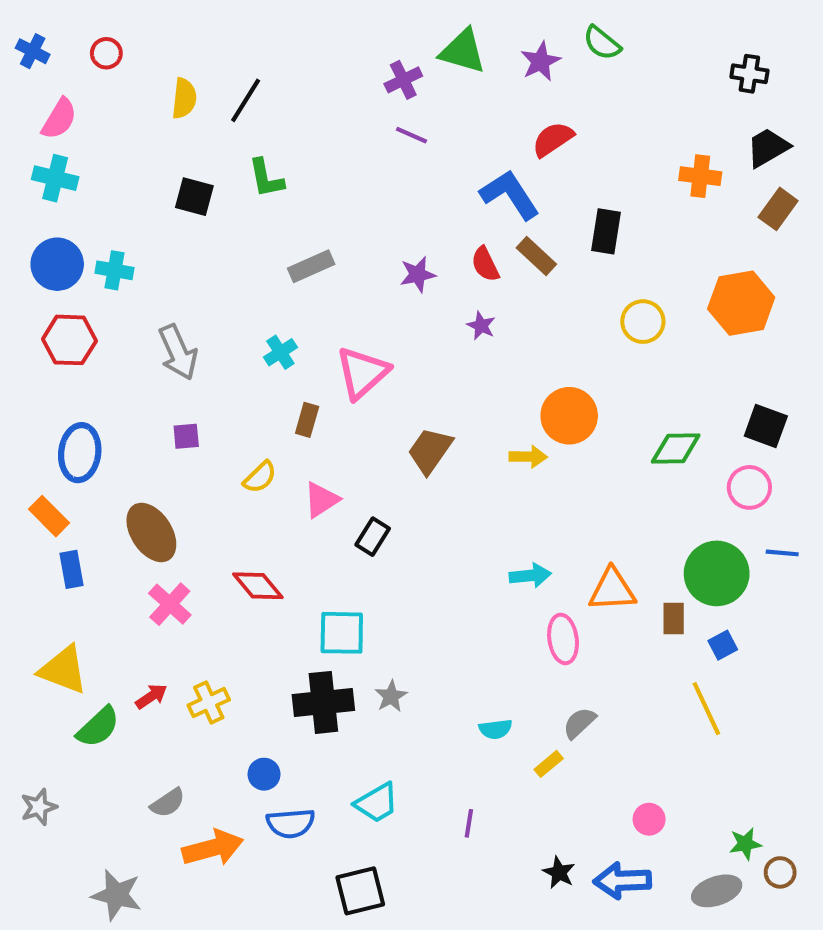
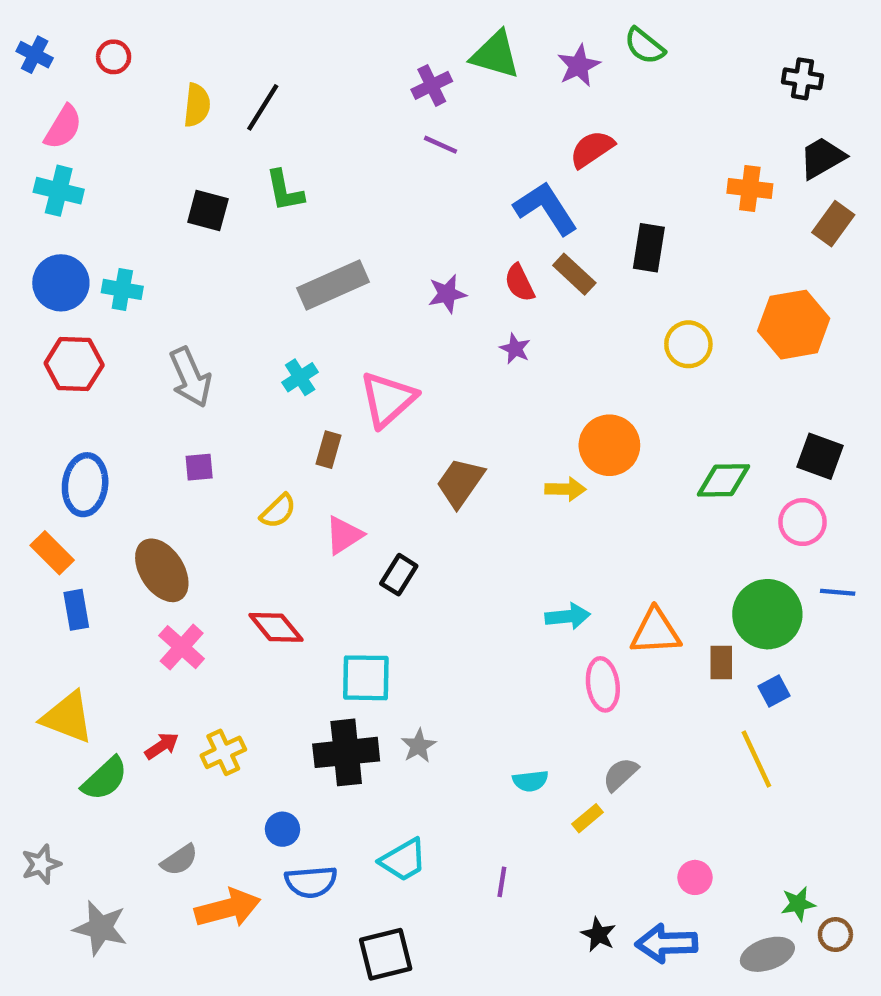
gray rectangle: (311, 266) -> (333, 285), size x1.4
gray star: (117, 895) -> (100, 928), moved

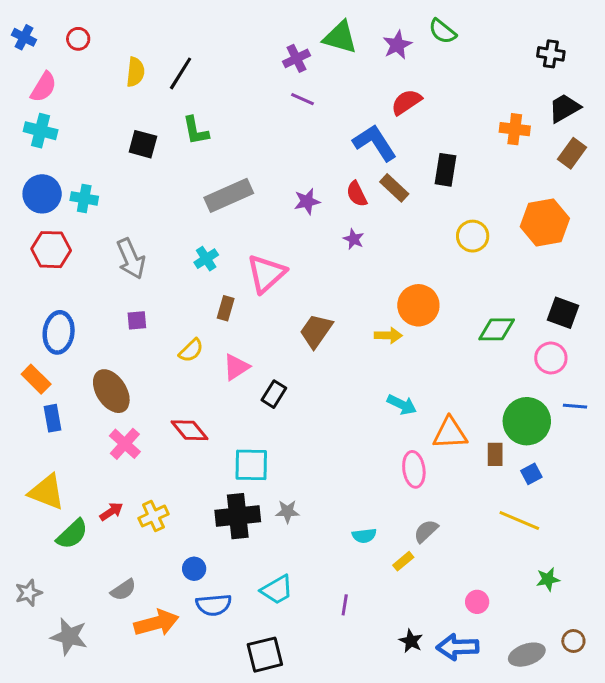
cyan arrow: (568, 616) -> (402, 405), moved, turned 32
gray star: (419, 746) -> (287, 512), turned 30
yellow line: (756, 759) -> (519, 521), turned -42
green star: (798, 904) -> (548, 579), moved

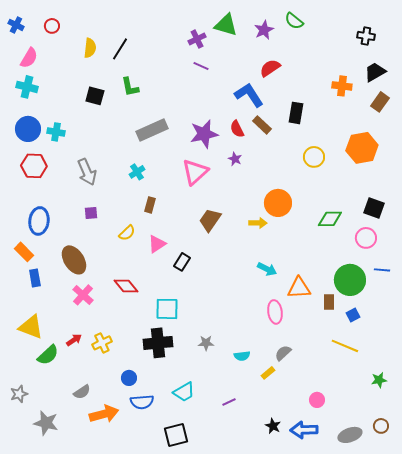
purple star: (307, 201) -> (204, 134), size x1.6
pink triangle: (266, 274) -> (195, 172), moved
gray star: (287, 512) -> (206, 343), moved
green star: (548, 579) -> (379, 380), moved
purple line: (345, 605) -> (229, 402), turned 56

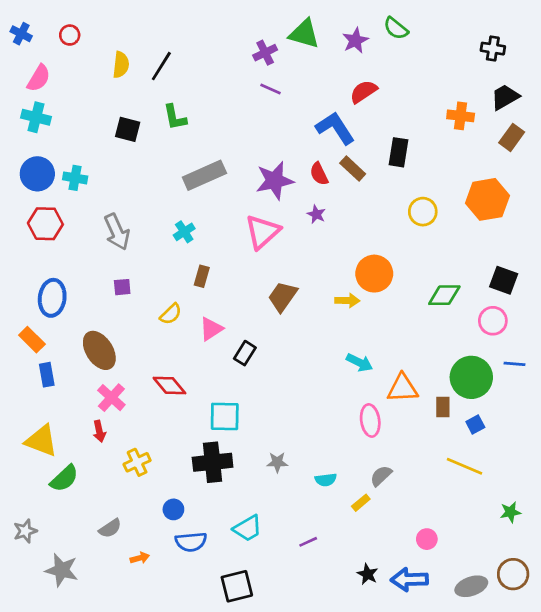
red arrow: (74, 340) -> (99, 431), moved, turned 112
orange arrow: (104, 414) -> (140, 558), size x0.5
brown circle: (381, 426) -> (513, 574), size x1.5

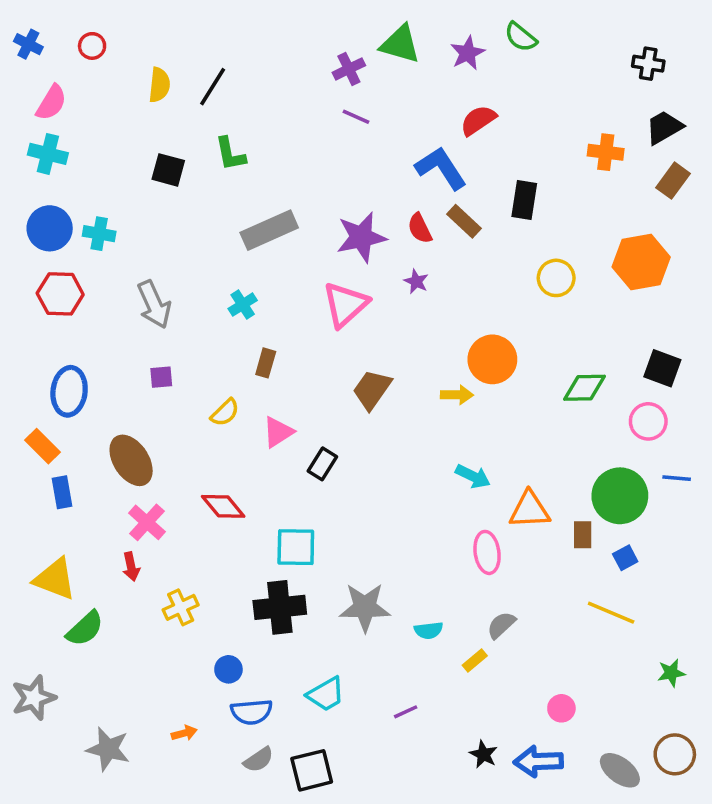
gray star: (277, 462) -> (365, 607), size x1.8
gray semicircle: (110, 528) -> (259, 760), moved
gray star: (25, 531) -> (34, 698), size x1.4
gray star: (62, 570) -> (108, 749), moved
gray ellipse: (471, 586) -> (620, 770), turned 56

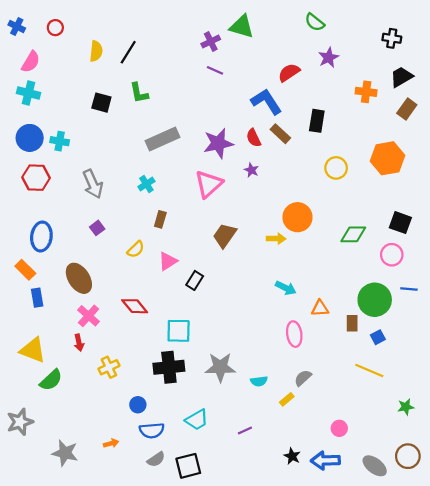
purple star: (468, 53) -> (329, 58), moved
purple square: (161, 377) -> (97, 228), turned -32
orange triangle: (530, 510) -> (320, 308), size x0.7

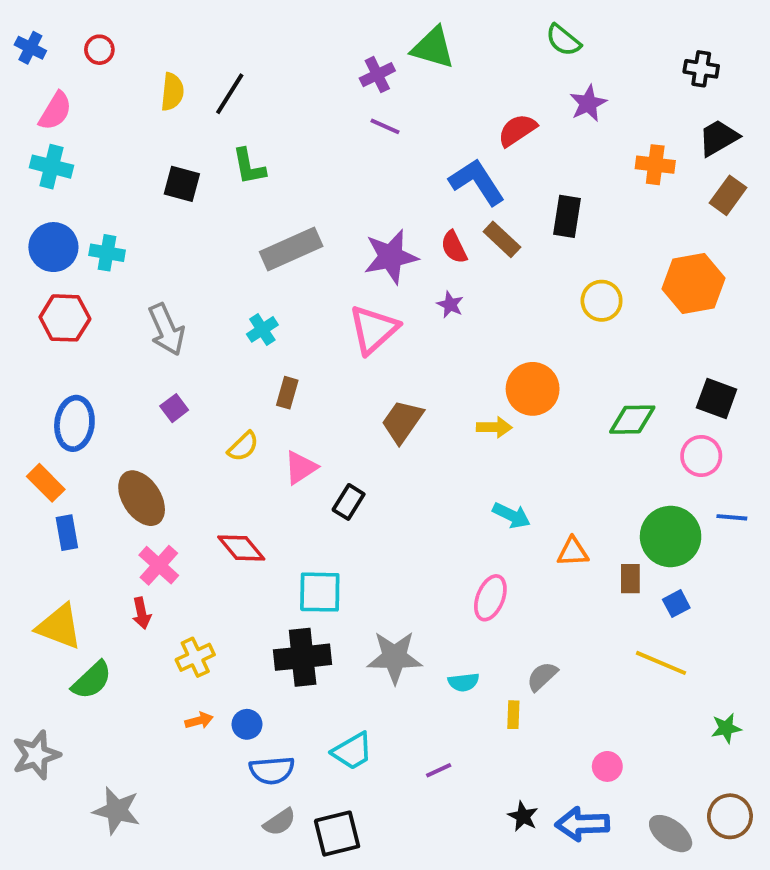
pink ellipse: (294, 334) -> (490, 598), moved, turned 30
yellow rectangle: (287, 399) -> (513, 715), turned -48
orange arrow: (111, 443) -> (199, 720), moved

